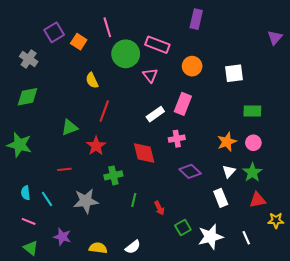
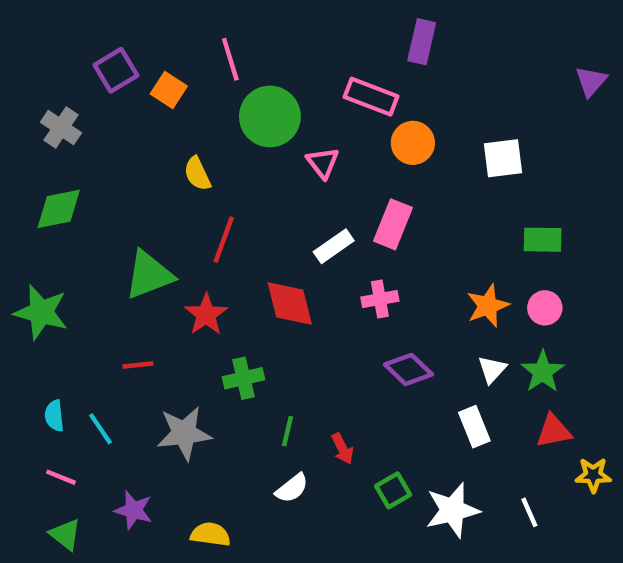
pink rectangle: (157, 45) -> (371, 97), moved
green triangle: (69, 127) -> (149, 275), size x1.4
red diamond: (144, 153) -> (290, 303), moved
white semicircle: (133, 247) -> (292, 488), moved

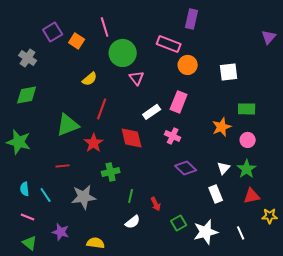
pink triangle: (323, 163) -> (137, 78), moved
yellow semicircle: (197, 174) -> (90, 79), turned -105
pink cross: (380, 299) -> (173, 136), turned 35
orange star: (488, 306) -> (222, 127), moved

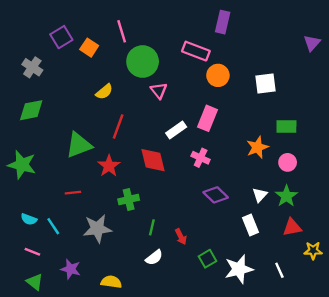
cyan semicircle: (25, 189) -> (29, 219), turned -64

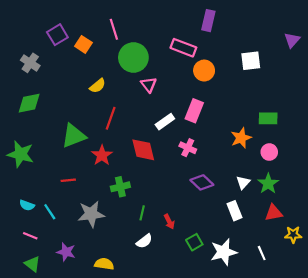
white square: (266, 84) -> (251, 61), moved

